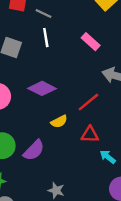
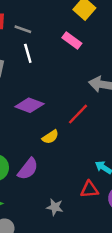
pink rectangle: (91, 42) -> (72, 40), moved
red triangle: (90, 135) -> (89, 189), moved

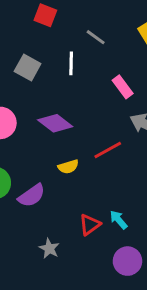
gray line: (23, 29) -> (96, 37), moved
pink rectangle: (72, 40) -> (123, 87), moved
red triangle: (89, 189) -> (90, 225), moved, turned -48

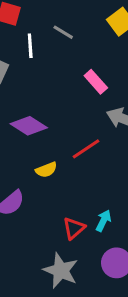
white line: (71, 63) -> (30, 46), moved
cyan arrow: (119, 220) -> (103, 221), turned 72
gray star: (49, 248) -> (61, 271), moved, size x1.6

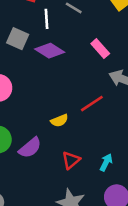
purple diamond: (29, 126) -> (50, 51), moved
red triangle: (74, 228) -> (71, 160), moved

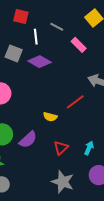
pink rectangle: (100, 49) -> (79, 45), moved
yellow semicircle: (59, 120) -> (50, 117), turned 40

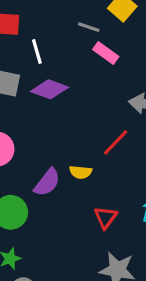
gray line: (57, 27) -> (89, 27), moved
purple semicircle: (28, 140) -> (47, 182), moved

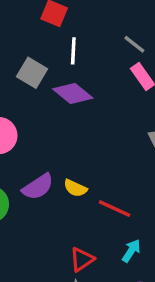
red line: (116, 142) -> (115, 209), moved, turned 52
red triangle: (106, 217) -> (82, 259), moved

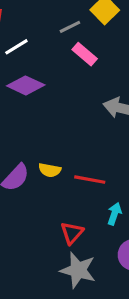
gray line: (134, 44) -> (70, 27), turned -50
white line: (73, 51) -> (16, 47), turned 70

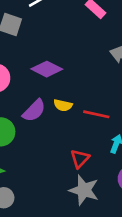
purple diamond: (26, 85) -> (47, 69), moved

